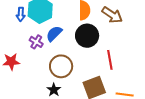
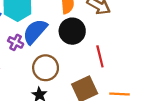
blue semicircle: (54, 34) -> (35, 31), size x1.4

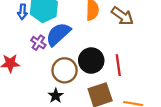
black circle: (72, 31) -> (91, 61), moved

